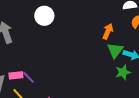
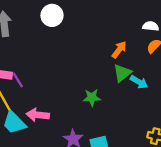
green star: (123, 72) -> (92, 98), moved

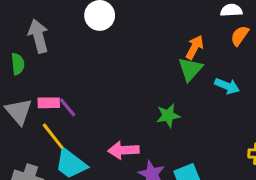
green triangle: (122, 73) -> (190, 69), moved
pink arrow: (38, 115) -> (123, 150), moved

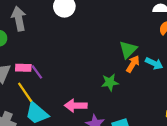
orange arrow: (195, 47) -> (133, 64), moved

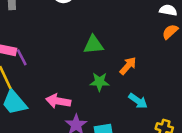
green triangle: (128, 50) -> (93, 45), moved, turned 30
cyan arrow: (154, 63) -> (138, 101), moved

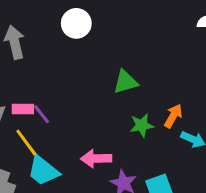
orange arrow: (128, 66) -> (173, 116), moved

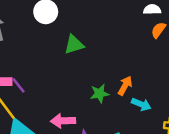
green triangle: (125, 82) -> (74, 45), moved

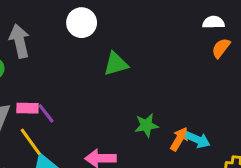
orange arrow: (125, 86) -> (179, 139), moved

